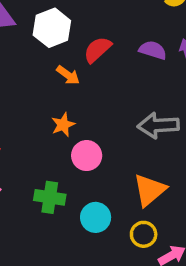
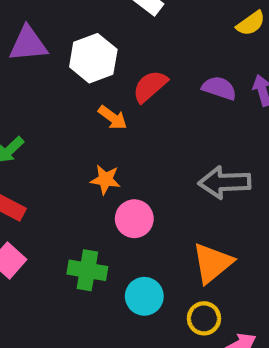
orange star: (63, 125) -> (105, 180), turned 30

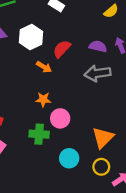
gray arrow: (225, 182) -> (98, 73), moved
green cross: (87, 270) -> (39, 134), moved

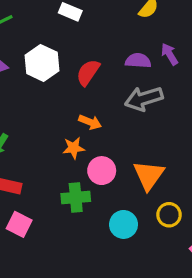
orange arrow: (44, 67) -> (90, 122), moved
orange triangle: (103, 138) -> (149, 175), moved
yellow circle: (101, 167) -> (169, 215), moved

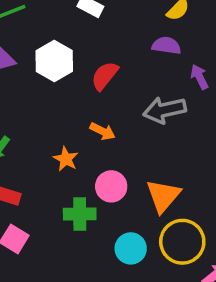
purple arrow: (170, 54) -> (199, 77), moved
purple semicircle: (138, 61) -> (166, 46), moved
orange star: (74, 148) -> (66, 159), moved, turned 30
yellow circle: (169, 215) -> (182, 242), size x1.6

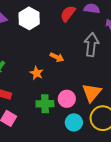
red semicircle: (105, 76) -> (68, 14), moved
gray arrow: (165, 110) -> (91, 45), turned 110
pink circle: (111, 186) -> (67, 99), moved

